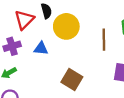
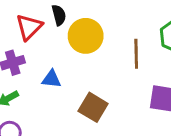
blue triangle: (41, 49) -> (51, 79), moved

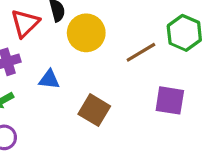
brown line: (136, 54) -> (141, 52), turned 60

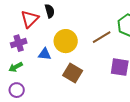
yellow circle: (86, 33) -> (66, 41), moved

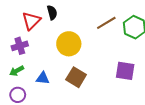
brown line: (102, 37) -> (106, 23), moved
blue triangle: (45, 54) -> (43, 78), moved

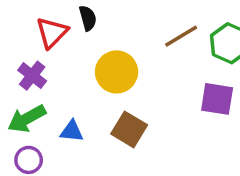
purple cross: (20, 46) -> (32, 76), turned -35
green arrow: (17, 71) -> (27, 119), size x1.5
purple square: (125, 71) -> (217, 99), moved

